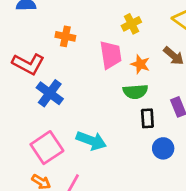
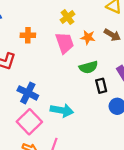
yellow cross: (131, 24) -> (68, 17), moved
orange star: (140, 64) -> (88, 37), moved
blue cross: (50, 93) -> (28, 93), moved

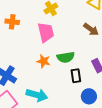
orange star: (88, 37) -> (43, 61), moved

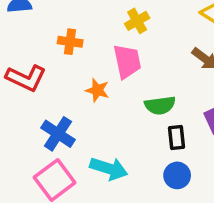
orange star: (43, 61) -> (97, 90), moved
blue circle: (89, 96) -> (177, 175), moved

